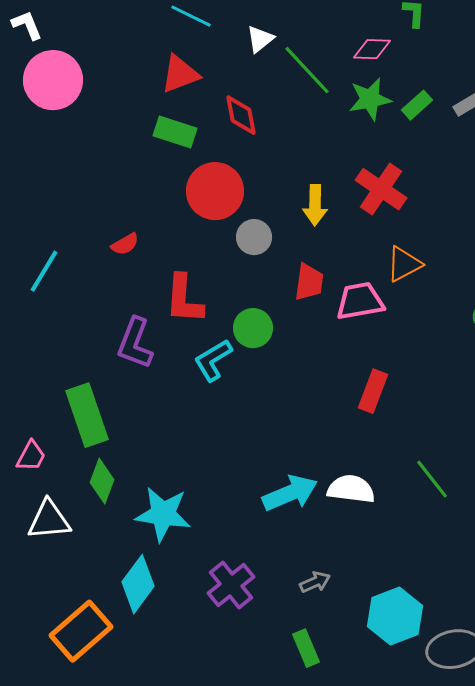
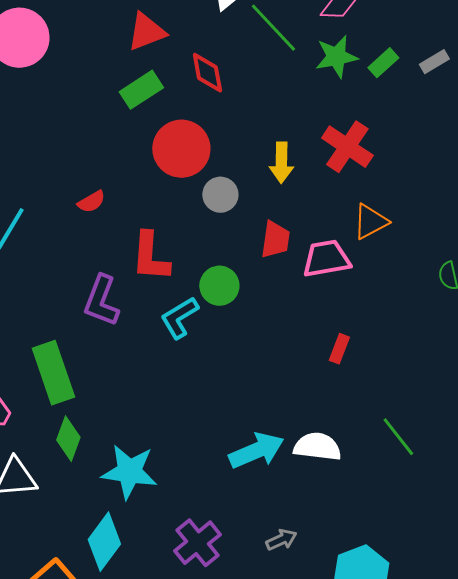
green rectangle: (175, 132) -> (141, 90), turned -51
red rectangle: (373, 391) -> (339, 349), size x0.7

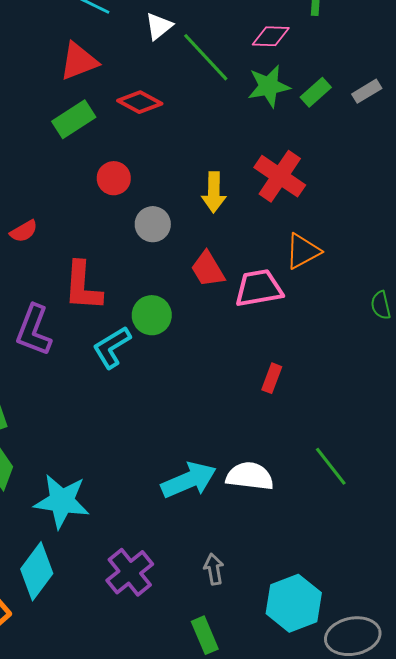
red diamond: (207, 73) -> (140, 102), turned -51
red circle: (181, 149) -> (114, 178), size x0.6
red trapezoid: (275, 240) -> (208, 269), turned 141
gray arrow: (281, 540) -> (214, 569), turned -76

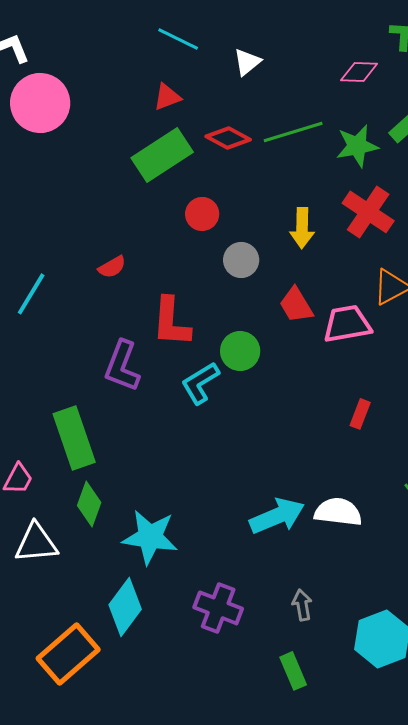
green line: (206, 57) -> (293, 132), moved, turned -64
red triangle: (79, 61) -> (167, 97), size x0.7
green star: (269, 86) -> (357, 146), moved
green rectangle: (74, 119) -> (162, 155), size x1.4
purple cross: (130, 572) -> (218, 608), turned -30

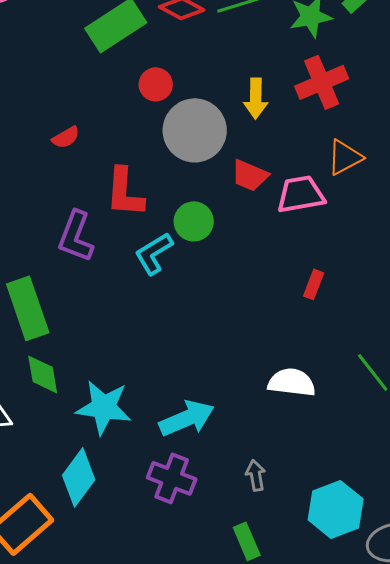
red cross: (368, 212) -> (322, 82), turned 33
gray circle: (241, 260) -> (195, 130), size x1.8
red trapezoid: (296, 305) -> (250, 175), turned -36
green diamond: (89, 504) -> (43, 374), turned -30
cyan arrow: (277, 516) -> (187, 418), moved

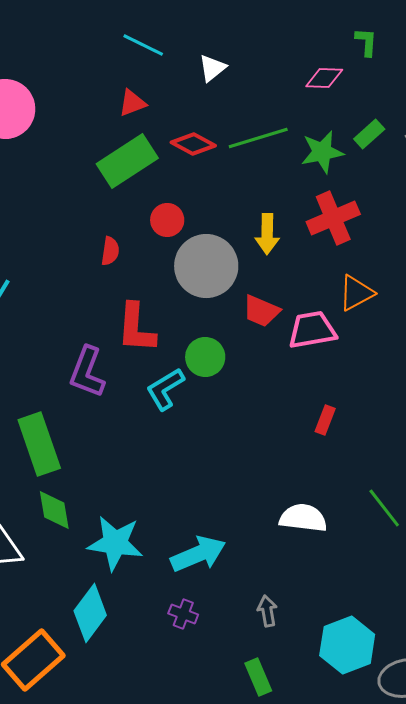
red semicircle: (66, 137) -> (110, 251), moved, turned -52
purple cross: (172, 478) -> (183, 614), size x0.6

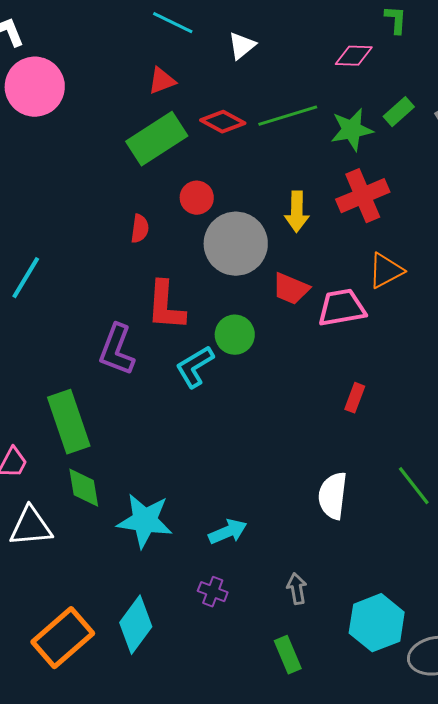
white semicircle: (303, 518) -> (333, 496), turned -90
cyan arrow: (198, 554) -> (228, 532), size x0.7
cyan diamond: (90, 613) -> (136, 625), moved

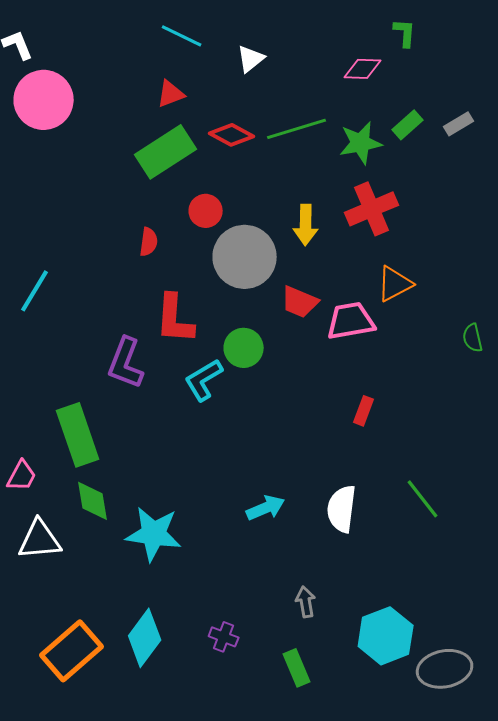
cyan arrow: (228, 532) -> (266, 508), moved
purple cross: (213, 592) -> (224, 637), moved

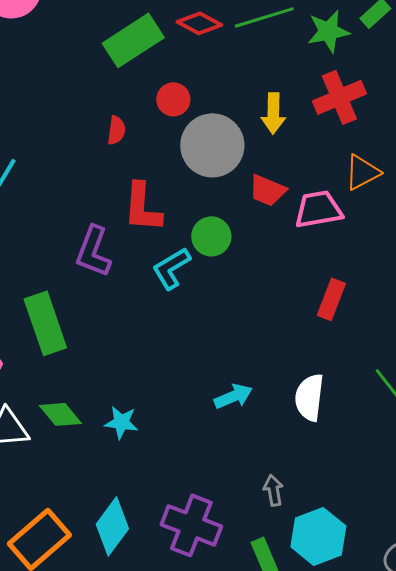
red rectangle: (364, 411) -> (331, 299), size x1.4
green diamond: (93, 501) -> (60, 414), moved, turned -30
cyan star: (154, 534) -> (121, 422), size x0.6
cyan hexagon: (386, 636) -> (318, 536), moved
purple cross: (224, 637) -> (191, 525), size x2.0

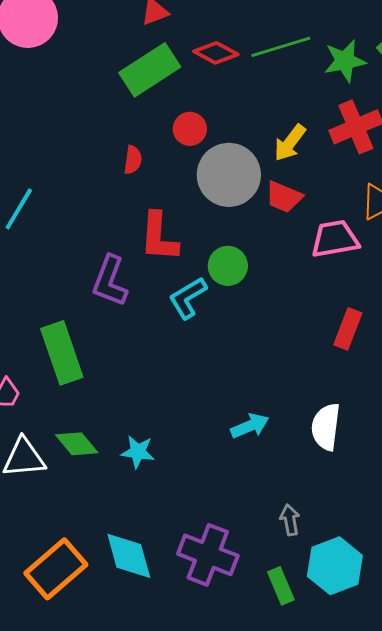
yellow arrow: (273, 113) -> (290, 143), turned 36
red trapezoid: (267, 190) -> (284, 197), moved
cyan diamond: (112, 526) -> (129, 556), turned -52

